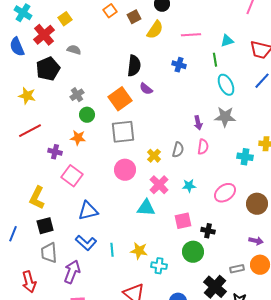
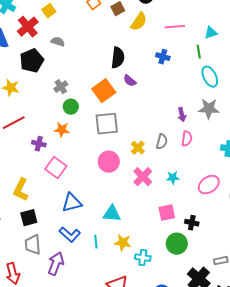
cyan triangle: (146, 208) -> (112, 214), moved

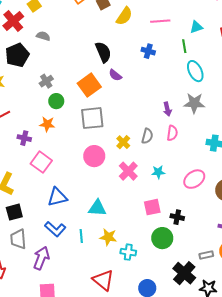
black semicircle: (118, 58) -> (103, 52), turned -30

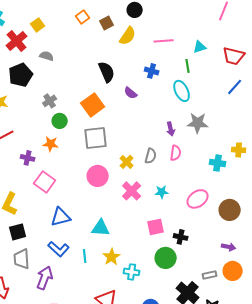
cyan ellipse: (195, 71) -> (182, 91), moved
purple semicircle: (115, 75) -> (131, 93), moved
yellow star: (108, 237) -> (112, 257), turned 30

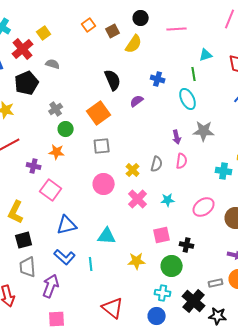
pink line: (164, 41) -> (177, 29), moved
purple semicircle: (131, 93) -> (137, 101), turned 104
gray square: (96, 138) -> (102, 146), size x0.7
yellow star: (112, 257) -> (137, 261), moved, turned 30
cyan cross: (132, 272) -> (163, 293), moved

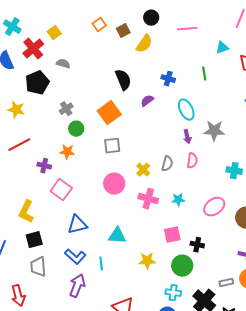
cyan triangle: (206, 55) -> (222, 48), moved
cyan ellipse: (188, 99) -> (186, 110), moved
pink cross: (138, 199) -> (148, 199), turned -30
purple arrow: (51, 286) -> (77, 286), moved

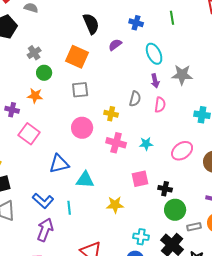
orange square: (109, 113) -> (77, 57), turned -30
gray semicircle: (167, 164) -> (135, 99), moved
yellow cross: (143, 170) -> (111, 114), turned -32
blue triangle: (77, 225) -> (59, 164), moved
green circle: (182, 266) -> (175, 210), moved

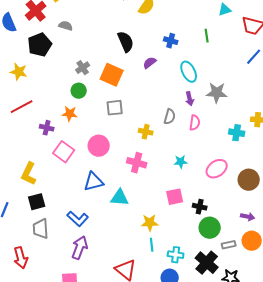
gray cross: (34, 53) -> (83, 68), moved
pink circle: (82, 128) -> (99, 146), moved
pink cross: (116, 143) -> (137, 163), moved
cyan line: (69, 208) -> (152, 245), moved

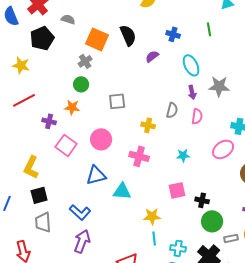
orange square: (112, 75) -> (97, 39), moved
pink ellipse: (217, 169) -> (223, 149), moved

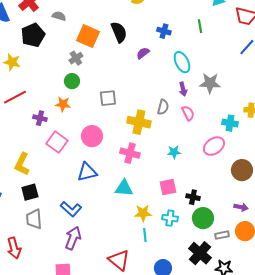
pink semicircle: (197, 116) -> (188, 113), turned -35
yellow cross: (148, 125) -> (139, 122), size x1.6
cyan triangle: (122, 191) -> (124, 188), moved
cyan cross: (178, 248) -> (170, 218), moved

